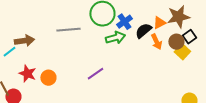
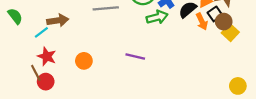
black square: (189, 37) -> (215, 14), moved
red star: (27, 74) -> (47, 56), moved
purple line: (95, 74) -> (135, 56), turned 48

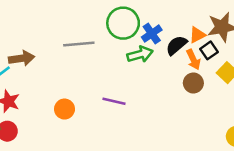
brown circle: (224, 22) -> (193, 83), moved
orange circle: (84, 61) -> (65, 109), moved

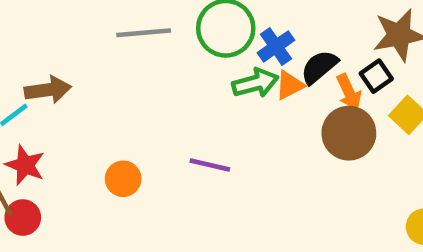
orange triangle: (197, 35) -> (290, 85), moved
gray line: (79, 44) -> (144, 33), moved
brown circle: (193, 83) -> (349, 133), size x1.5

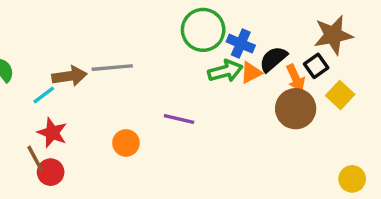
gray line: (144, 33) -> (112, 68), moved
blue cross: (276, 46) -> (241, 44), turned -32
purple line: (210, 165) -> (179, 119), moved

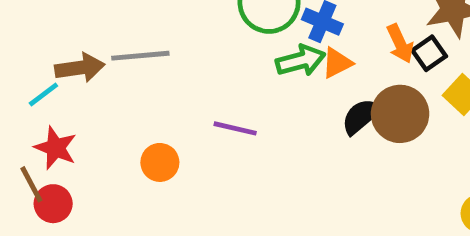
black semicircle: (273, 59) -> (361, 116), moved
orange arrow: (296, 78) -> (400, 44), moved

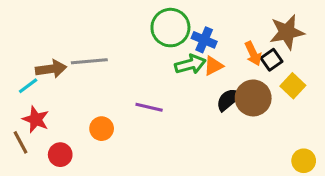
red circle: (53, 204) -> (60, 155), moved

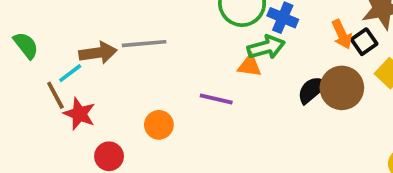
orange triangle: (213, 66) -> (249, 66), moved, turned 35
brown line: (20, 142) -> (55, 95), moved

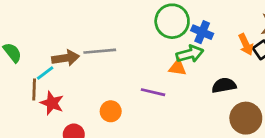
brown circle: (342, 88) -> (246, 118), moved
black semicircle: (312, 90) -> (224, 85), turned 30
brown line: (55, 95) -> (34, 89), turned 30

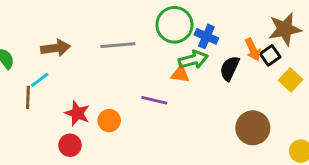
gray line: (100, 51) -> (118, 45), moved
brown arrow: (66, 58) -> (55, 48), moved
black semicircle: (224, 85) -> (230, 68), moved, turned -55
red star: (52, 103) -> (77, 113), moved

